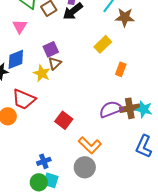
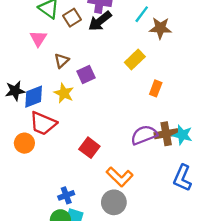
purple square: (51, 49) -> (86, 75), moved
blue diamond: (16, 59) -> (34, 97), moved
brown triangle: (55, 63) -> (62, 61), moved

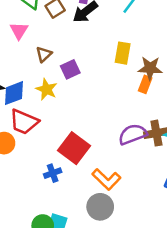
brown star: (160, 28) -> (150, 68), moved
yellow rectangle: (135, 59) -> (123, 53), turned -36
red square: (89, 148) -> (74, 148), size x1.4
blue cross: (66, 195) -> (53, 173), moved

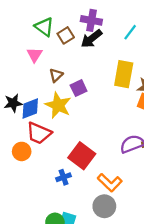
yellow rectangle: (123, 53) -> (124, 74), size x1.4
yellow star: (46, 89) -> (58, 105), size x1.4

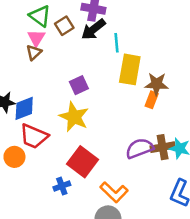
cyan line: (130, 32) -> (116, 43), moved, turned -42
pink triangle: (35, 55) -> (36, 38), moved
brown triangle: (56, 75) -> (34, 52), moved
yellow star: (58, 105) -> (74, 117), moved

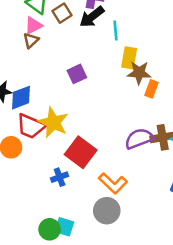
pink triangle: (36, 38) -> (33, 26), turned 30
yellow rectangle: (130, 69) -> (129, 58), size x0.7
brown star: (157, 84) -> (139, 73), moved
yellow star: (74, 117) -> (53, 122), moved

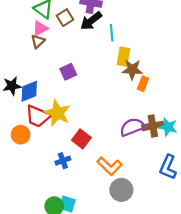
purple square: (77, 74) -> (68, 72), moved
red square: (81, 152) -> (81, 139), size x0.7
gray circle: (107, 211) -> (121, 190), moved

